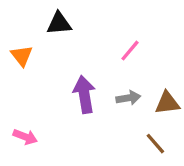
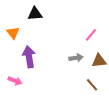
pink line: (130, 51) -> (91, 35), moved
purple arrow: (84, 95) -> (29, 57), moved

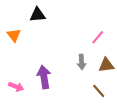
purple arrow: (29, 57) -> (44, 77), moved
gray arrow: (76, 58) -> (82, 62), turned 96

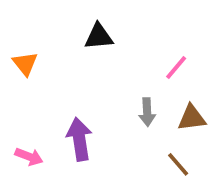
black triangle: (38, 15) -> (99, 37), moved

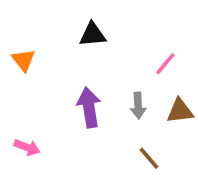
purple arrow: (79, 139) -> (89, 107), moved
brown line: (178, 164) -> (149, 158), moved

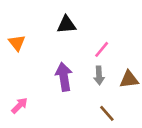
pink line: (165, 64) -> (102, 49), moved
pink arrow: (27, 147) -> (19, 105), turned -66

